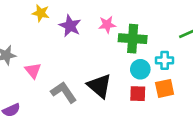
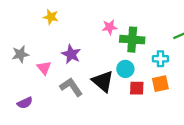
purple star: (70, 26) -> (71, 54), moved
cyan circle: (140, 69) -> (125, 69), moved

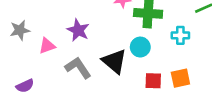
pink triangle: (44, 68) -> (47, 46), turned 49
orange square: (160, 84) -> (180, 78), moved
red square: (137, 88) -> (153, 81), moved

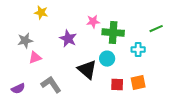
gray star: (20, 30) -> (25, 41), moved
purple star: (78, 30) -> (68, 39), moved
gray L-shape: (78, 68) -> (51, 85), moved

